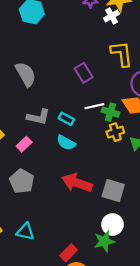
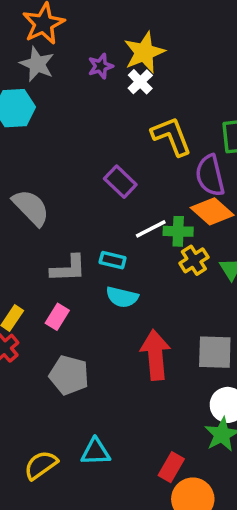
red arrow: (77, 183) -> (155, 355), turned 80

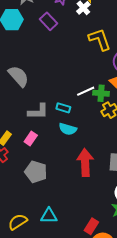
purple rectangle: (120, 182) -> (49, 21), moved

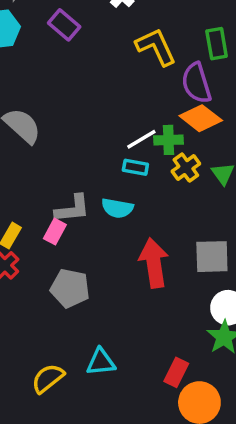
cyan rectangle: (63, 108) -> (135, 167), moved
gray L-shape: (38, 112) -> (72, 209), moved

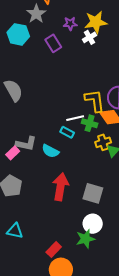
yellow L-shape: (156, 47) -> (95, 101), moved
yellow cross: (186, 168) -> (103, 142), moved

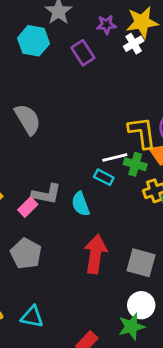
cyan semicircle: (50, 151) -> (81, 204), turned 42

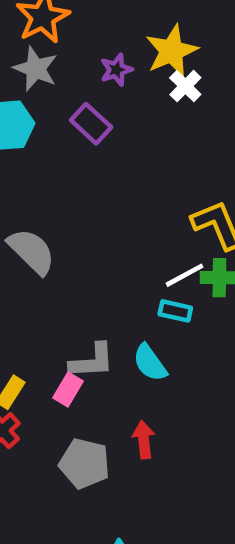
white cross: (134, 44) -> (185, 86), moved
red arrow: (95, 254) -> (144, 440), moved, size x0.6

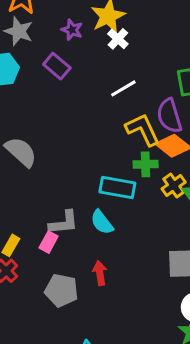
purple star: (116, 70) -> (72, 30), turned -30
white line: (185, 275) -> (123, 88), moved
cyan rectangle: (175, 311) -> (117, 187), size x1.6

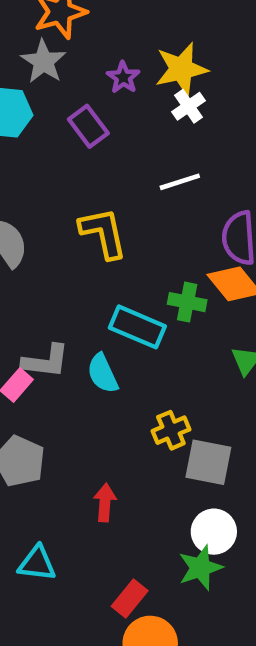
yellow L-shape: (143, 130) -> (103, 233), moved
yellow cross: (174, 185) -> (171, 430), moved
red arrow: (100, 273) -> (105, 503), moved

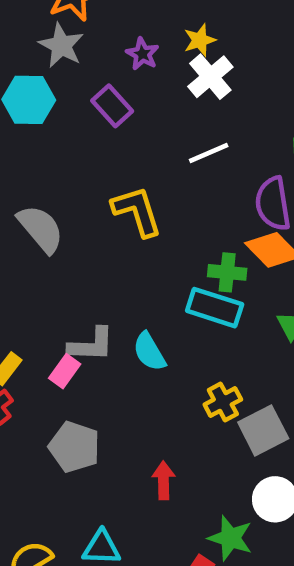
yellow star: (181, 69) -> (200, 40), size x0.6
white cross: (188, 106) -> (210, 77), size x1.4
cyan rectangle: (137, 327) -> (215, 308), moved
gray square: (208, 462) -> (263, 430), turned -33
green star: (200, 568) -> (230, 538), moved, turned -30

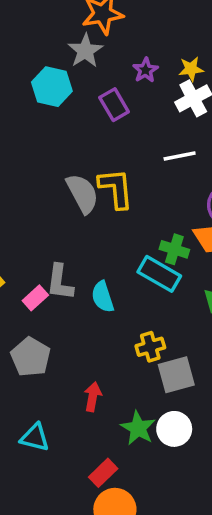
gray semicircle: (41, 229) -> (82, 194), moved
gray L-shape: (91, 345) -> (60, 282), turned 84
green star: (230, 538) -> (138, 428), moved

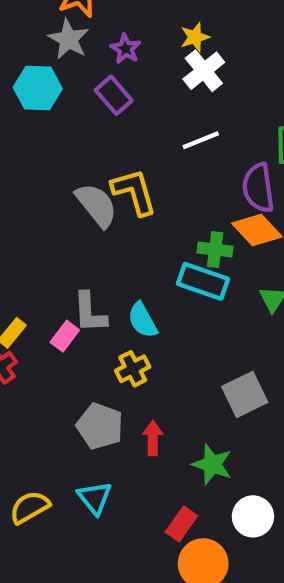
purple star: (145, 70) -> (126, 49), moved
yellow cross: (150, 347) -> (133, 369), moved
gray pentagon: (31, 357) -> (100, 426), moved
white circle: (174, 429) -> (253, 516), moved
cyan triangle: (35, 437) -> (95, 498), turned 48

